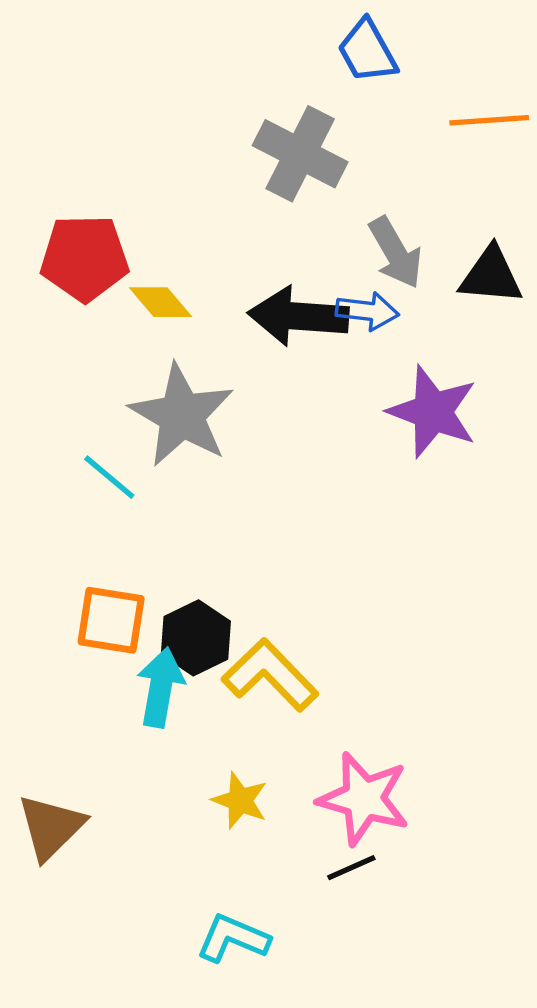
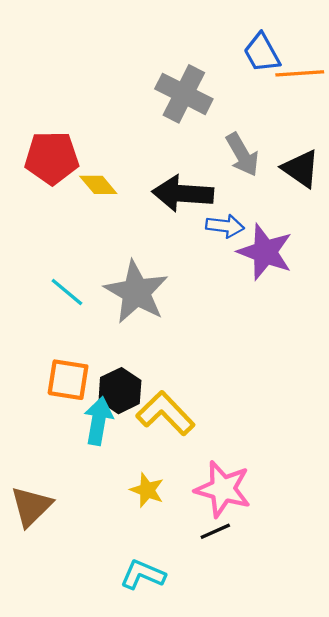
blue trapezoid: (367, 51) -> (262, 53), moved
black triangle: (491, 276) -> (301, 169), turned 30
blue arrow: (367, 311) -> (225, 226), moved
gray star: (182, 415) -> (136, 292), moved

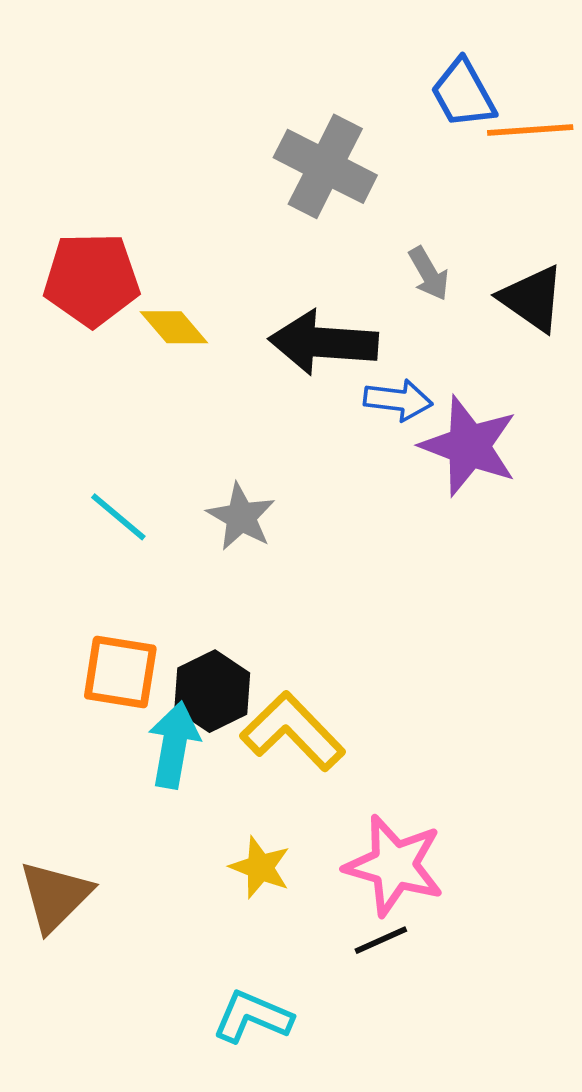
gray arrow: (242, 155) -> (429, 274), size x0.7
gray star: (136, 292) -> (241, 517), size x0.6

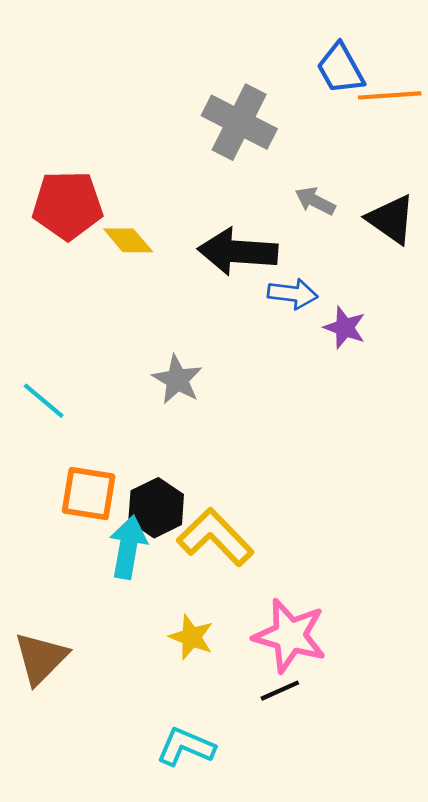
gray arrow: (429, 274) -> (315, 201), turned 147
purple star: (469, 446) -> (345, 328), size x0.6
cyan line: (118, 517) -> (44, 401), moved

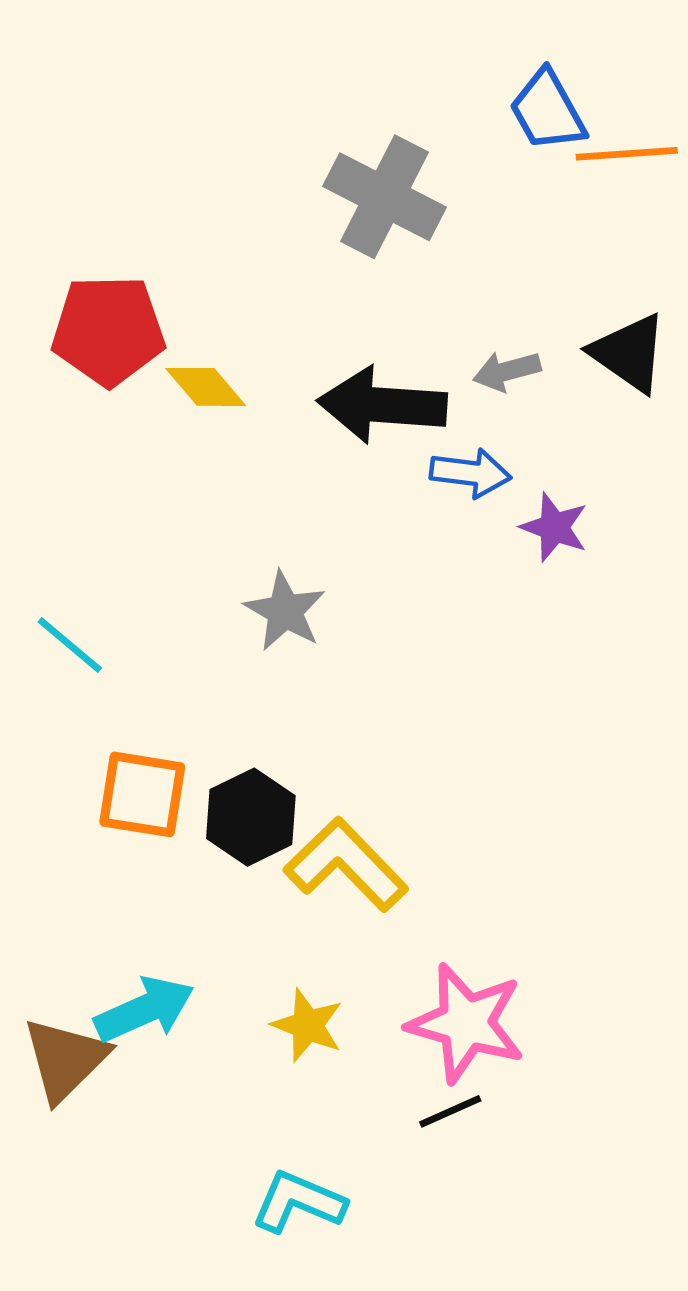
gray arrow: (315, 201) -> (507, 371), moved, turned -42
cyan arrow: (128, 547) -> (145, 1010), moved, turned 56

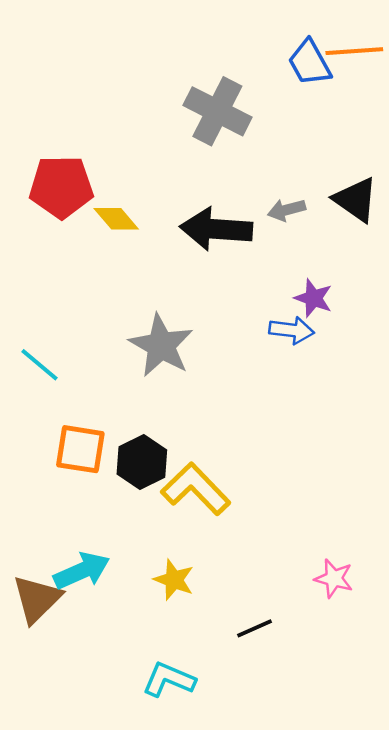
orange line: (627, 154) -> (354, 51), moved
blue arrow: (471, 473) -> (292, 330), moved
gray star: (285, 611) -> (161, 346), size x1.4
pink star: (466, 1023) -> (334, 578), moved, size x0.6

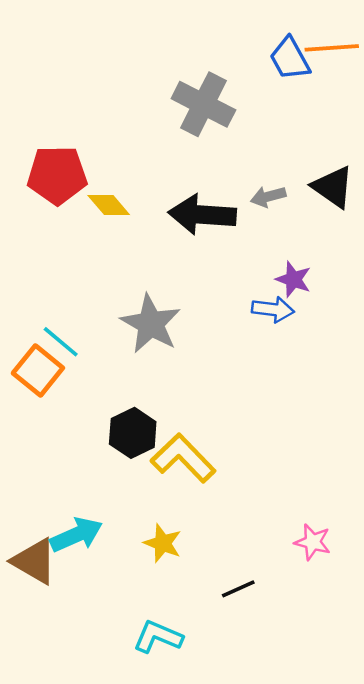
cyan line: (39, 365) -> (61, 342), moved
orange square: (80, 449) -> (38, 371), moved, turned 30
brown triangle: (37, 599) -> (34, 561), turned -45

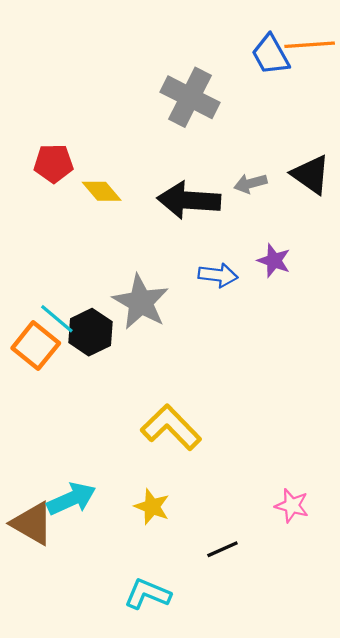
red pentagon: (57, 175) -> (54, 163), size x0.7
blue arrow: (273, 309) -> (218, 275), moved
black hexagon: (133, 433) -> (90, 332), moved

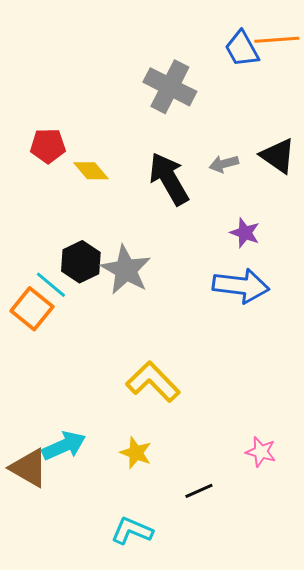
black arrow: (189, 200) -> (169, 179), turned 56
blue arrow: (218, 275) -> (241, 286), moved, size x1.6
black hexagon: (90, 332) -> (81, 262), moved

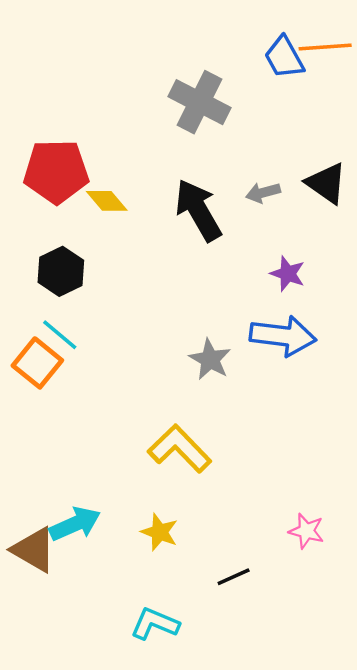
red pentagon: (48, 146) -> (56, 171), size x1.6
black hexagon: (81, 262) -> (61, 271), moved
gray star: (126, 270) -> (210, 359), moved, size x0.7

